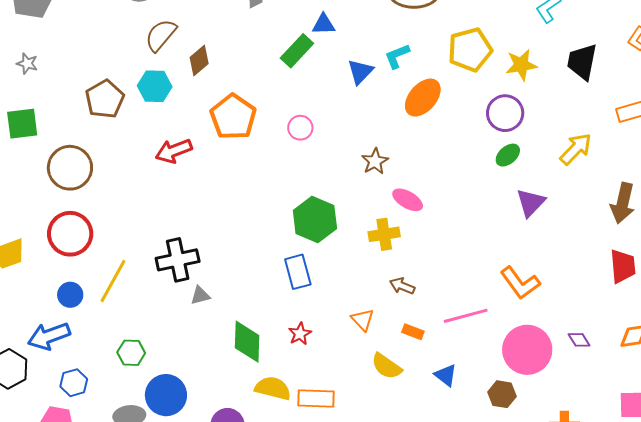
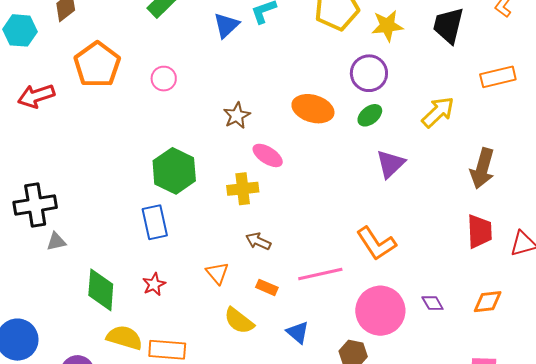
orange ellipse: (423, 98) -> (313, 109), moved, turned 63

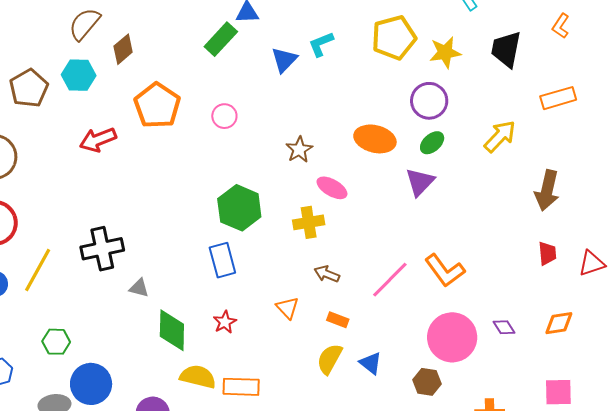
purple triangle: (390, 164) -> (420, 182), moved
red trapezoid: (480, 231) -> (547, 253), size x0.7
gray triangle: (56, 242) -> (139, 288), moved, turned 30
pink line: (320, 274) -> (390, 280), moved, turned -30
yellow semicircle: (239, 321) -> (330, 359), moved, turned 84

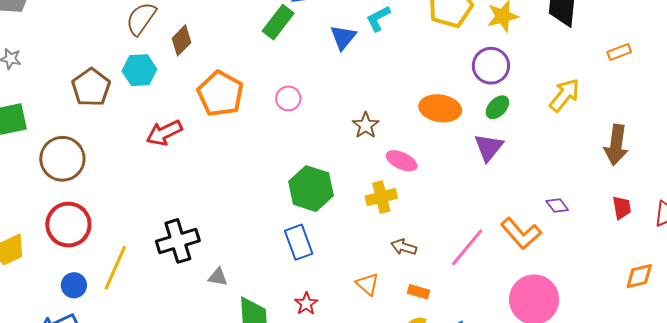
orange rectangle: (558, 98) -> (619, 52), size x0.7
purple diamond: (504, 327) -> (557, 205), moved

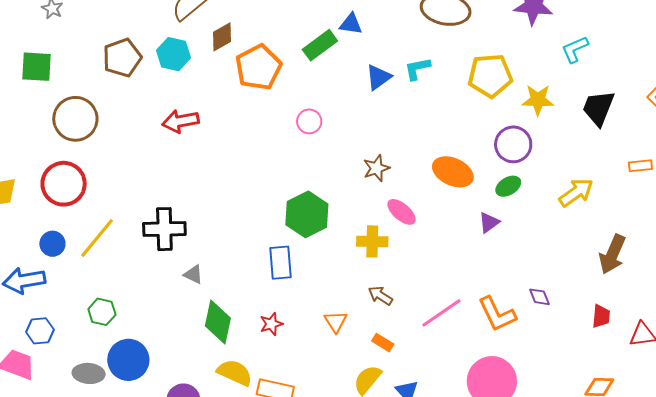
orange pentagon: (220, 94) -> (258, 67), moved
purple triangle: (489, 147) -> (489, 222), size x0.7

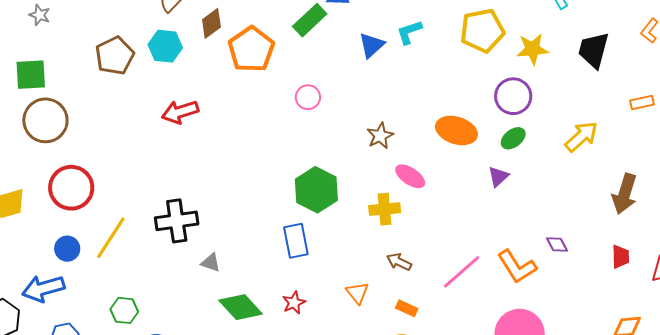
brown circle: (75, 119) -> (45, 120), moved
green diamond: (218, 322) -> (241, 307), turned -48

